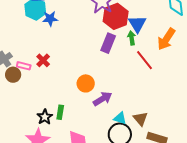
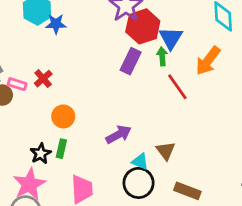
orange circle: (86, 83) -> (63, 116), moved
brown triangle: (140, 119) -> (166, 151), moved

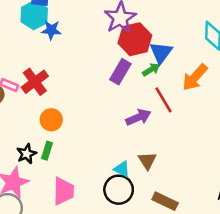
green arrow: (162, 56) -> (151, 70), turned 60
red cross: (43, 79) -> (35, 82), size x1.5
purple arrow: (119, 134) -> (138, 117), moved

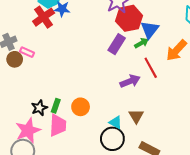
red cross: (35, 82) -> (44, 17), moved
orange circle: (51, 120) -> (81, 107), moved
pink trapezoid: (63, 191) -> (58, 125), moved

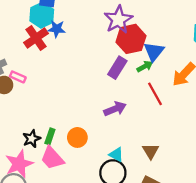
purple arrow: (130, 81) -> (115, 109), moved
brown triangle: (136, 116) -> (151, 151), moved
pink trapezoid: (58, 125) -> (52, 158), turned 135

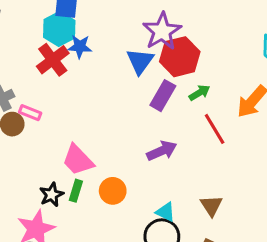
blue triangle: (154, 52) -> (140, 61), moved
pink trapezoid: (52, 158) -> (78, 160), moved

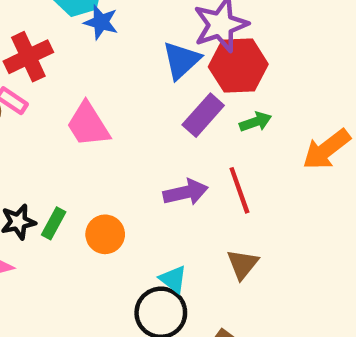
red cross: (53, 60) -> (28, 57), moved
red line: (215, 129) -> (239, 190), moved
pink trapezoid: (78, 160) -> (88, 125), moved
brown triangle: (211, 206) -> (242, 264), moved

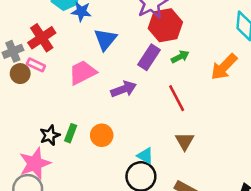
blue triangle: (181, 60) -> (105, 39), moved
pink trapezoid: (88, 125) -> (82, 73), turned 104
purple arrow: (186, 192) -> (124, 89), moved

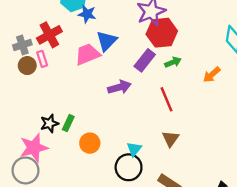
pink rectangle: (36, 65) -> (42, 59), turned 42
orange arrow: (224, 67) -> (212, 75), size x0.7
pink trapezoid: (82, 73) -> (87, 54), moved
orange circle: (102, 135) -> (90, 143), moved
cyan triangle: (145, 156) -> (134, 149), turned 35

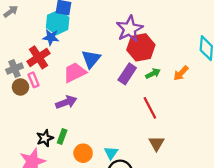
blue star: (87, 14) -> (51, 37), moved
orange arrow: (212, 75) -> (181, 73), moved
purple arrow: (119, 87) -> (66, 102), moved
cyan triangle: (134, 149) -> (111, 153), moved

